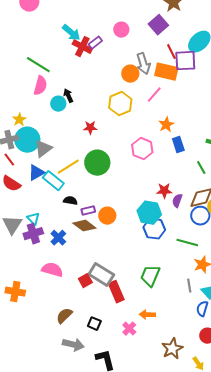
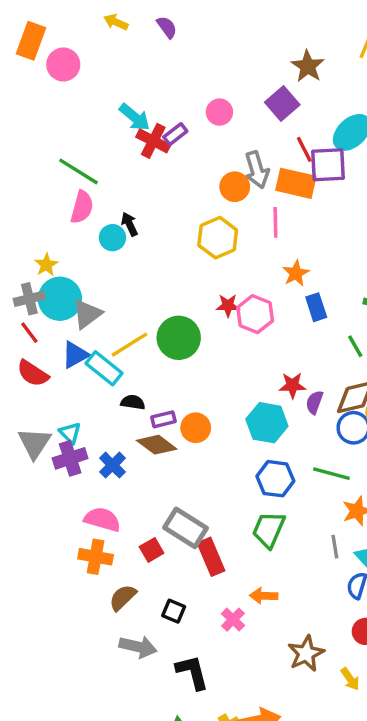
pink line: (154, 95) -> (275, 222), turned -42
red star: (90, 128) -> (228, 306), moved
blue hexagon: (154, 229) -> (275, 479), moved
red square: (85, 281) -> (152, 550), moved
orange cross: (15, 292) -> (96, 557), moved

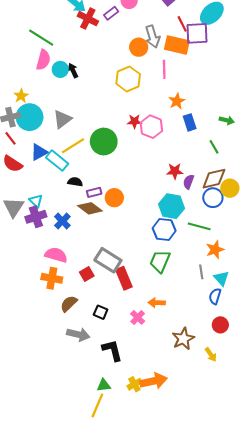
purple rectangle: (175, 134) -> (111, 13), moved
cyan circle: (112, 238) -> (60, 69), moved
gray triangle: (87, 314) -> (62, 119), moved
cyan hexagon: (267, 423) -> (172, 206), moved

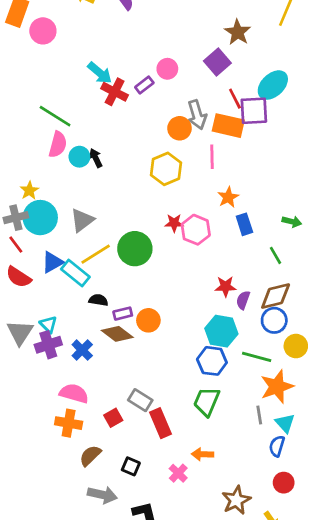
yellow circle: (230, 188) -> (296, 346), moved
orange star: (215, 250) -> (277, 387), size x1.4
gray rectangle: (108, 260) -> (140, 400), size x0.7

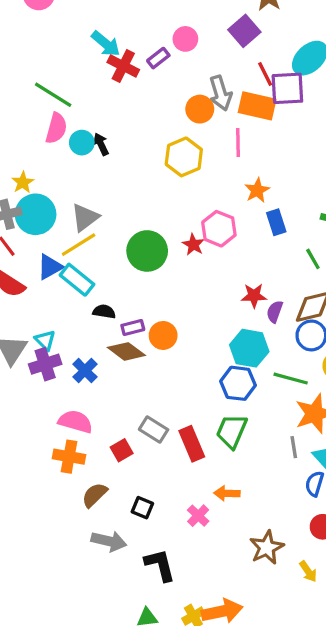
red star: (174, 223) -> (193, 245), moved, turned 30
yellow line: (96, 254) -> (79, 245), moved
red rectangle: (161, 423) -> (192, 444), moved

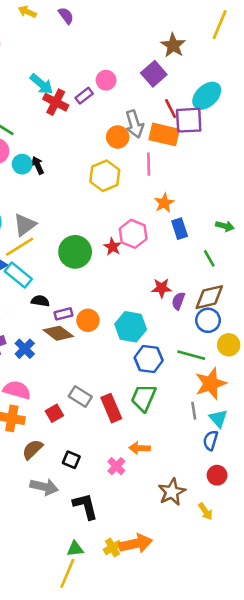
cyan hexagon: (249, 348) -> (131, 327), moved

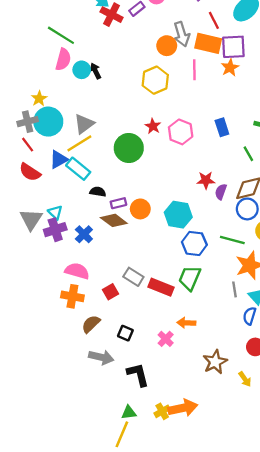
purple square: (189, 120) -> (233, 47), moved
orange star: (164, 203) -> (230, 68), moved
red star: (112, 247) -> (153, 126), moved
red rectangle: (111, 408) -> (161, 287), turned -45

